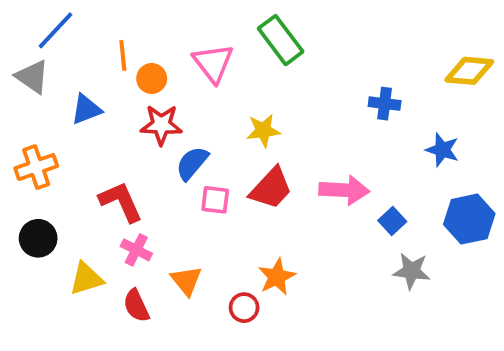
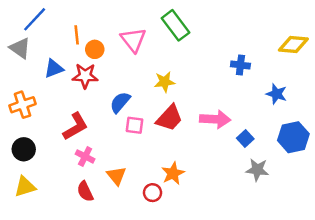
red star: (161, 125) -> (85, 76), moved
red L-shape: (121, 202) -> (75, 126), turned 84
yellow triangle: (86, 279) -> (25, 187), moved

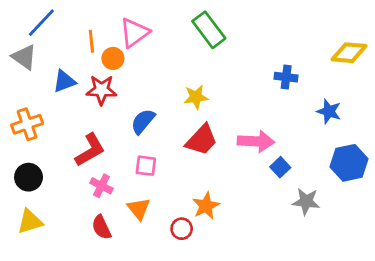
pink triangle: (133, 40) -> (134, 33), moved, turned 32
pink square: (134, 125) -> (146, 166), moved
blue square: (245, 138) -> (280, 167), moved

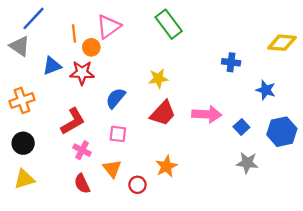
blue square: (280, 167) -> (241, 127), moved
red circle: (182, 229) -> (137, 185), moved

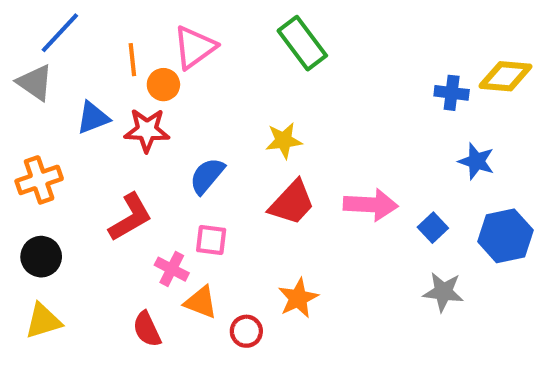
blue cross: (231, 62) -> (452, 93), moved
pink cross: (82, 150) -> (172, 269), moved
orange triangle: (112, 169) -> (201, 302), turned -30

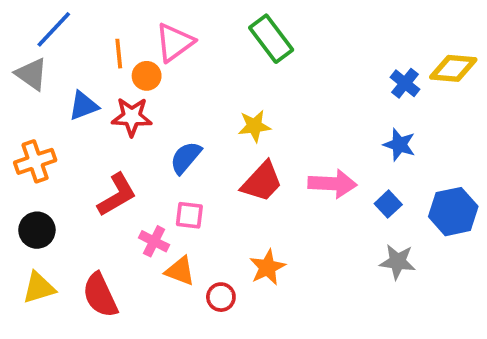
blue cross: (452, 93) -> (405, 83), turned 32
blue star: (476, 161) -> (399, 145), moved
red semicircle: (147, 329) -> (100, 295), moved, size x1.4

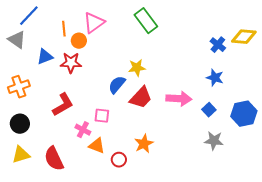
blue semicircle: (186, 158) -> (117, 85), moved

